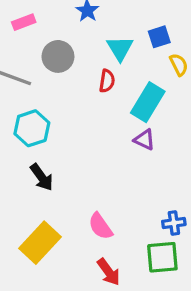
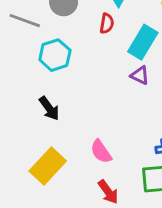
cyan hexagon: (32, 128) -> (55, 55), moved

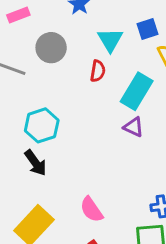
cyan hexagon: (55, 55) -> (42, 125), moved

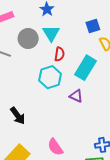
cyan triangle: (110, 40) -> (51, 33), moved
cyan hexagon: (42, 125) -> (50, 77), moved
purple triangle: (134, 127) -> (76, 96), moved

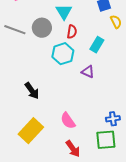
gray circle: (28, 38) -> (42, 28), moved
cyan rectangle: (86, 68) -> (97, 45), size x0.7

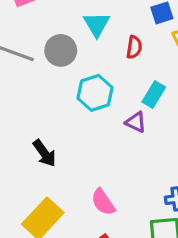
red semicircle: (72, 32) -> (134, 47), moved
cyan rectangle: (97, 45) -> (154, 94), moved

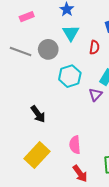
purple triangle: (136, 122) -> (95, 95), turned 48
pink semicircle: (103, 202) -> (75, 145), turned 30

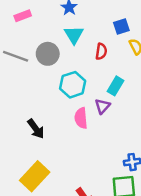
pink semicircle: (75, 145) -> (81, 118), moved

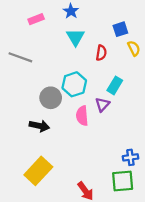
pink rectangle: (23, 16) -> (36, 19), moved
gray circle: (48, 54) -> (51, 98), moved
black arrow: (36, 129) -> (39, 126), turned -42

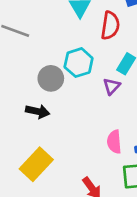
red semicircle: (101, 53) -> (110, 26), size x1.5
pink semicircle: (82, 116) -> (114, 142), moved

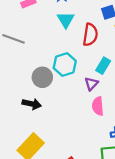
pink semicircle: (114, 142) -> (98, 106), moved

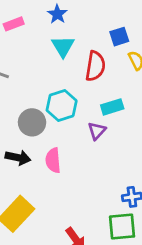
cyan rectangle: (103, 66) -> (112, 107), turned 42
pink semicircle: (98, 106) -> (53, 160), moved

